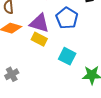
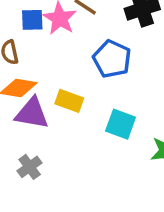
purple triangle: (39, 23) -> (32, 113), moved

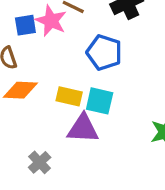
purple triangle: (32, 113) -> (83, 129), moved
cyan square: (121, 124) -> (100, 101), moved

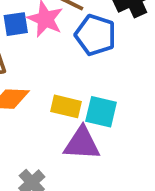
blue pentagon: (104, 53) -> (95, 35), moved

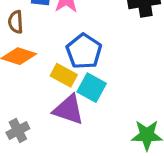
blue pentagon: (95, 35) -> (84, 51), moved

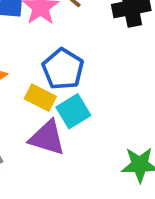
cyan square: (92, 88) -> (73, 111), turned 32

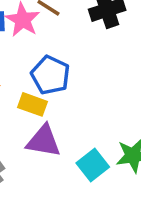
cyan square: (73, 111) -> (93, 165), moved

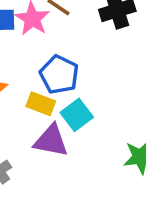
cyan square: (93, 165) -> (77, 115), moved

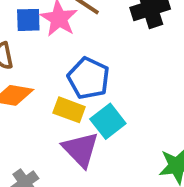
purple triangle: (51, 141) -> (81, 149), turned 36

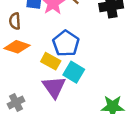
cyan square: (108, 121) -> (74, 72), turned -30

